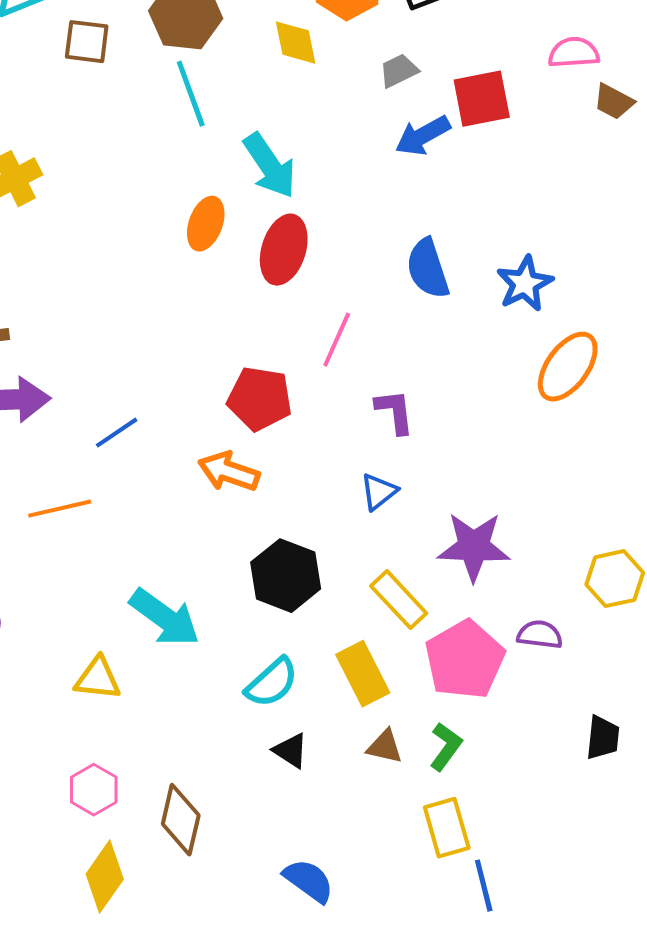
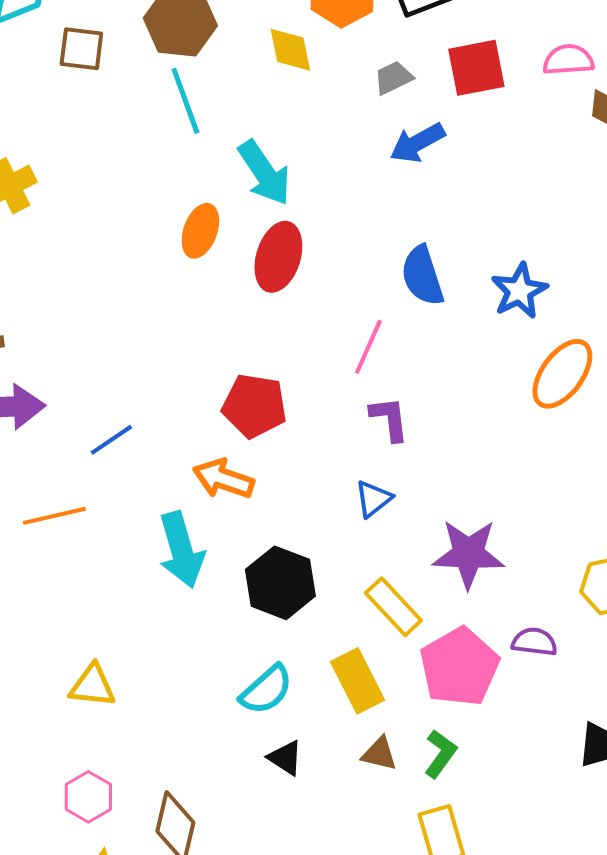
red square: (482, 99) -> (476, 68), moved
pink line: (337, 340) -> (368, 347), moved
cyan arrow: (165, 618) -> (181, 550), moved, turned 38

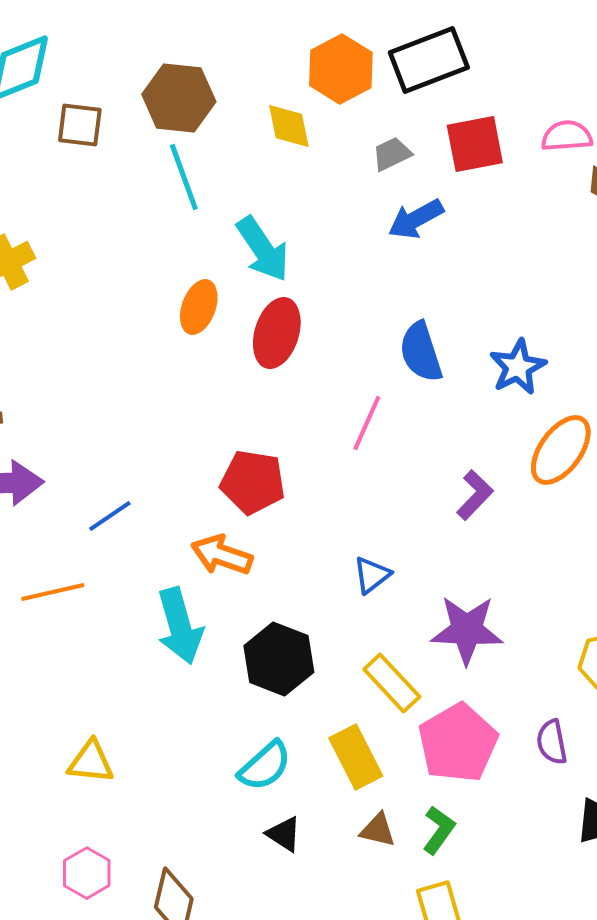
purple L-shape: (389, 419) -> (475, 495), moved, turned 51
purple semicircle: (534, 642) -> (552, 742), moved, turned -108

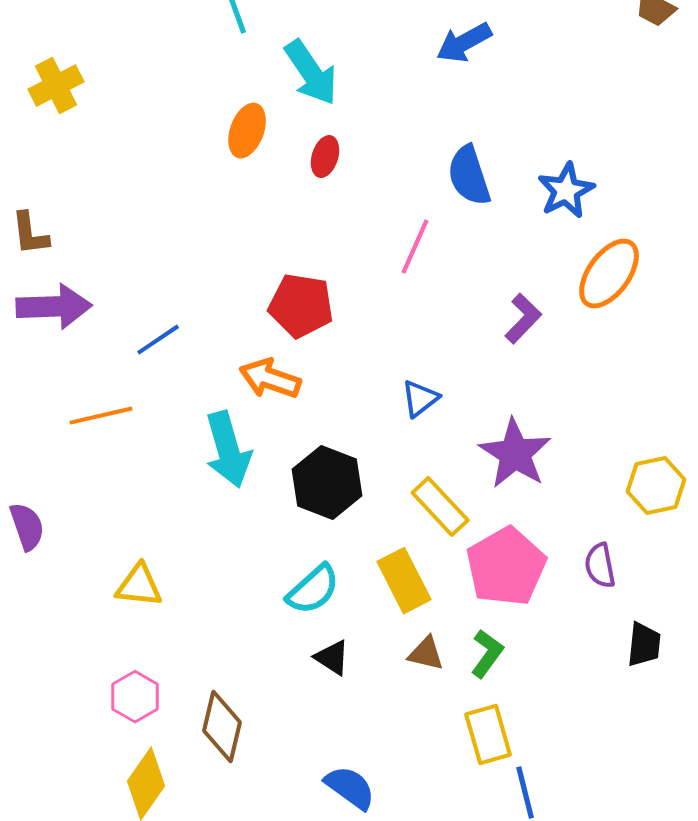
red ellipse: (277, 333) -> (325, 157), size x0.6
purple star: (467, 630) -> (515, 454), turned 30

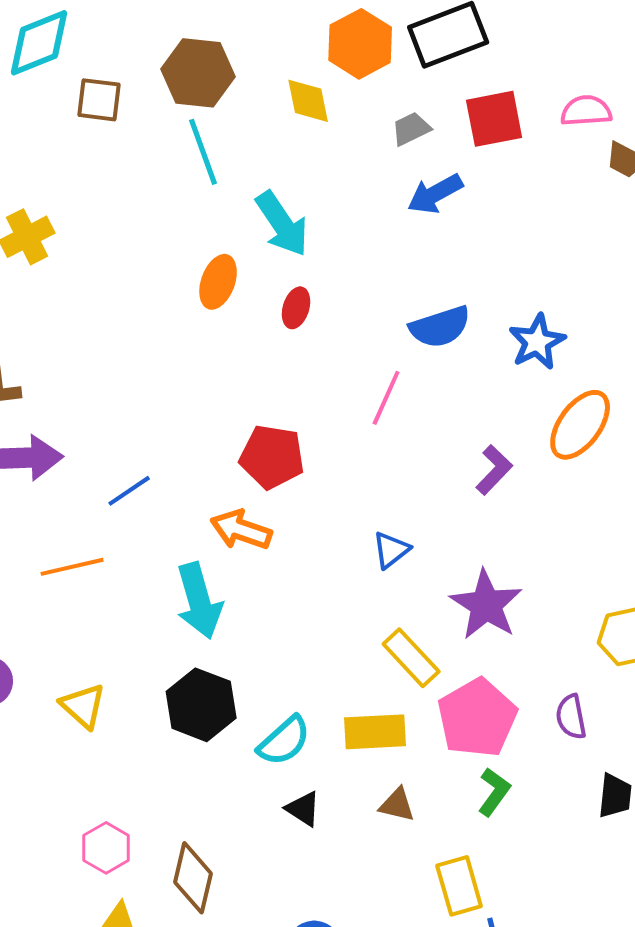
blue semicircle: (469, 176) -> (440, 327), turned -90
black hexagon: (327, 483) -> (201, 705), moved
yellow rectangle: (404, 581) -> (375, 732), turned -66
yellow triangle: (139, 586) -> (83, 706), moved, turned 36
green L-shape: (487, 654) -> (494, 792), moved

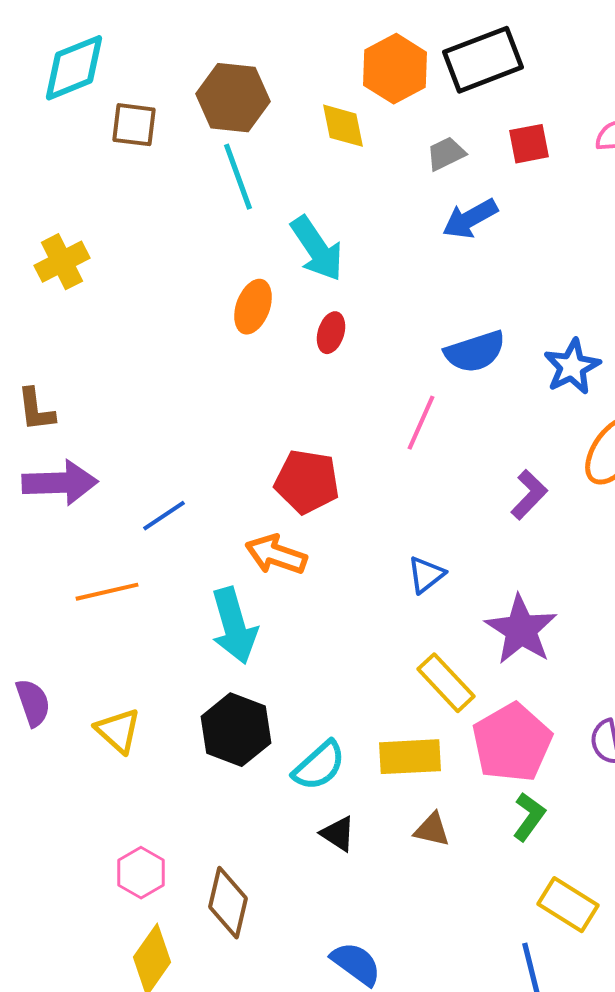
red square: (494, 119) -> (529, 144), size x0.7
yellow rectangle: (459, 886) -> (568, 905), moved, turned -42

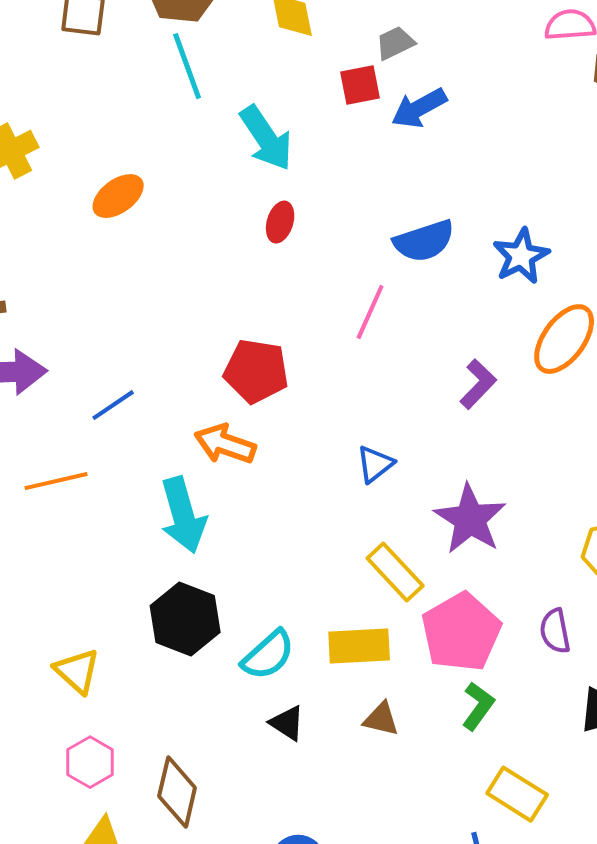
red square: (529, 144) -> (360, 85), moved
orange ellipse: (253, 307) -> (118, 196), moved, turned 34
yellow triangle: (118, 731) -> (77, 671), moved

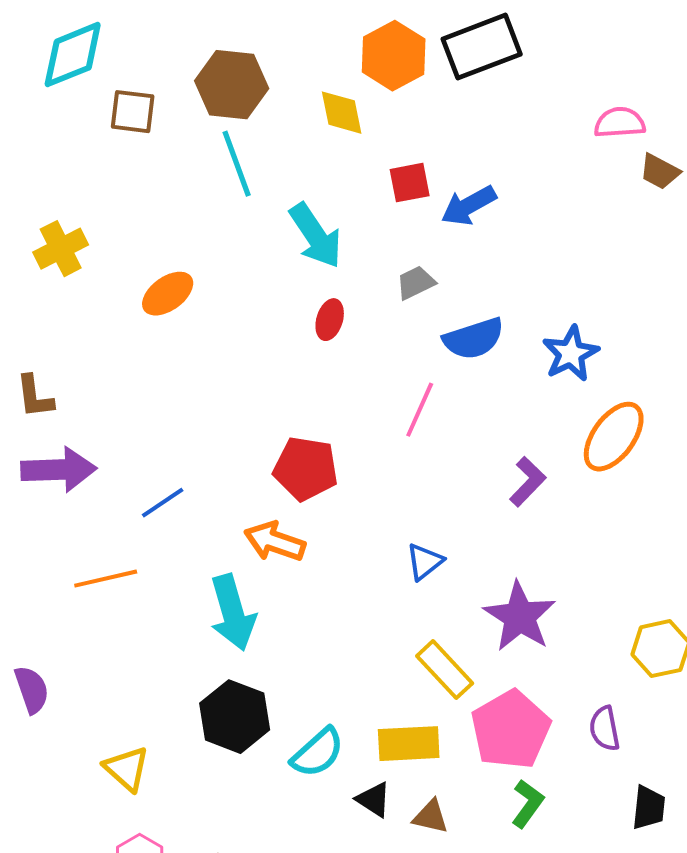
gray trapezoid: (395, 43) -> (416, 283), moved
black triangle: (287, 723) -> (374, 800), moved

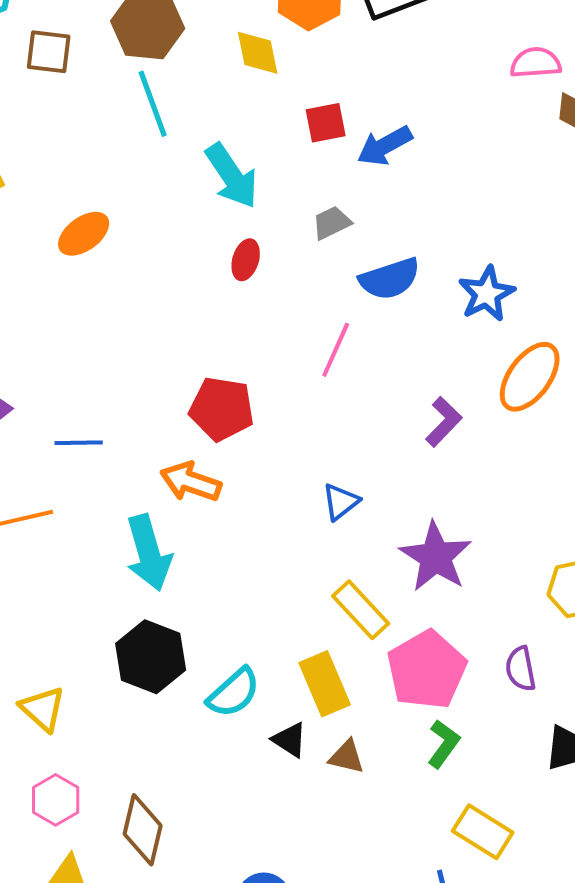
blue line: (163, 503) -> (79, 443), turned 33
yellow rectangle: (409, 744) -> (325, 684), turned 70

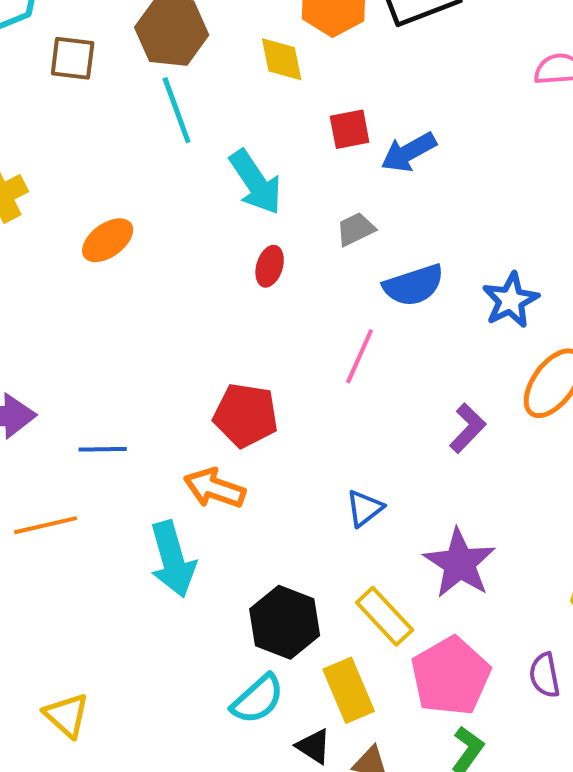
black hexagon: (151, 657) -> (285, 622), moved

